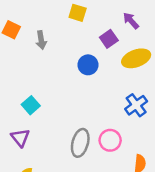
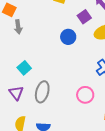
gray arrow: (41, 40) -> (18, 27), moved
gray ellipse: (80, 143) -> (42, 92), moved

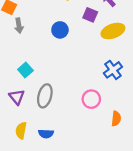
purple square: (84, 17) -> (90, 15), turned -32
blue circle: (68, 37) -> (60, 30), moved

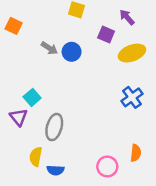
gray arrow: (19, 26) -> (49, 48), moved, turned -48
purple triangle: (17, 97) -> (19, 117), moved
pink circle: (91, 99) -> (107, 166), moved
yellow semicircle: (21, 130) -> (36, 157), moved

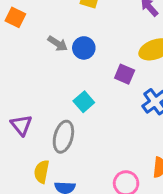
purple square: (106, 35) -> (125, 74), moved
cyan square: (32, 97) -> (84, 102), moved

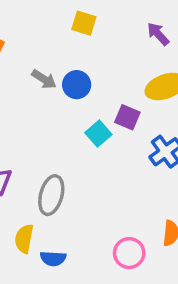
cyan square: (84, 102) -> (98, 134), moved

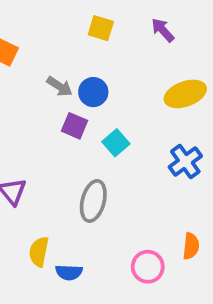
purple arrow: (158, 34) -> (163, 30), moved
purple square: (127, 117) -> (74, 126), moved
gray ellipse: (51, 195) -> (93, 201), moved

